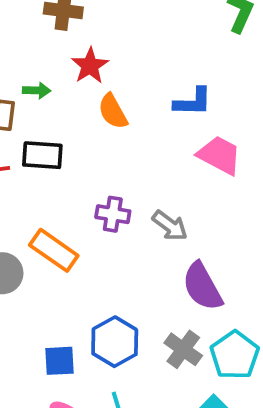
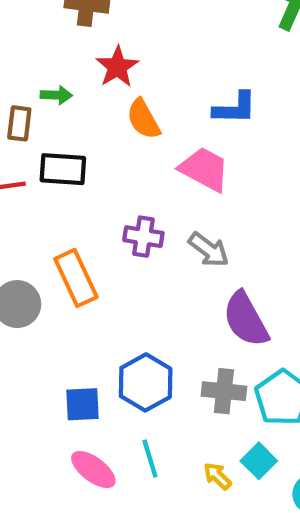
pink trapezoid: (219, 155) -> (204, 169), moved
orange rectangle: (54, 250) -> (76, 278), turned 30
gray cross: (183, 349) -> (224, 391), turned -30

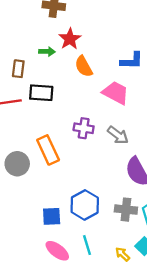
green arrow: (56, 95) -> (47, 52), moved

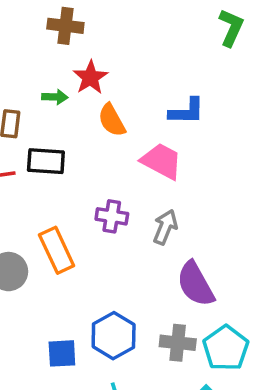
gray arrow: (118, 135) -> (165, 227), turned -105

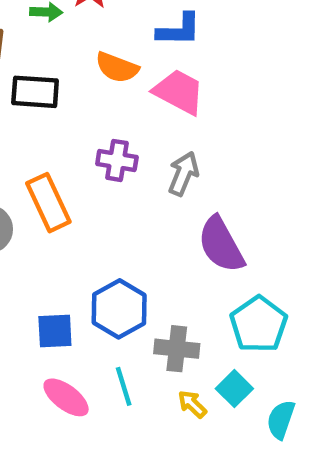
blue L-shape: (187, 111) -> (179, 30), moved
orange semicircle: (112, 120) -> (117, 67), moved, turned -40
gray cross: (178, 343) -> (177, 349), moved

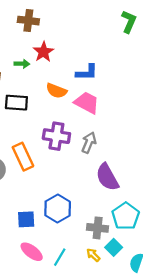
purple cross: (117, 160) -> (56, 136), size x1.4
gray cross: (177, 349) -> (98, 228), moved
cyan line: (124, 386) -> (60, 257), moved, turned 48

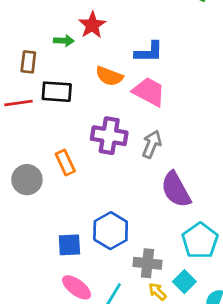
orange rectangle: (23, 157) -> (65, 163), size x0.7
gray cross: (98, 228) -> (147, 263), moved

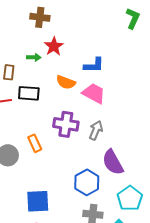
blue hexagon: (111, 231) -> (87, 182), moved
blue square: (69, 245) -> (38, 201), size x1.4

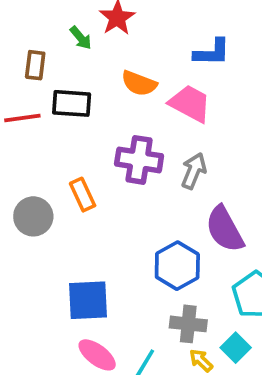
green arrow: (34, 57) -> (81, 38), turned 48
blue L-shape: (94, 65) -> (212, 52), moved

